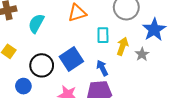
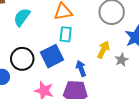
cyan rectangle: (103, 35) -> (66, 34), moved

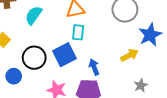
yellow arrow: (103, 50) -> (129, 55), moved, turned 36
gray star: (121, 60) -> (141, 85), moved

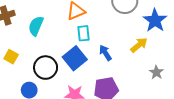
blue arrow: (94, 67) -> (105, 53), moved

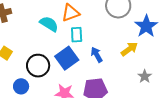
cyan semicircle: (36, 26) -> (49, 24), moved, turned 96

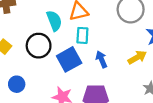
cyan semicircle: (49, 24) -> (54, 21), turned 30
black circle: (38, 66) -> (39, 46), moved

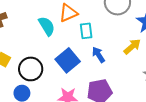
cyan rectangle: (82, 35) -> (86, 31), moved
black circle: (39, 46) -> (31, 69), moved

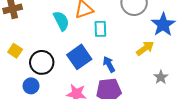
blue arrow: (98, 55) -> (109, 64), moved

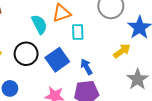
black circle: (42, 62) -> (26, 54), moved
gray star: (161, 77) -> (138, 79), size x1.5

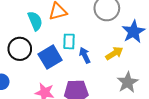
cyan rectangle: (78, 32) -> (69, 41), moved
blue arrow: (86, 67) -> (85, 55), moved

